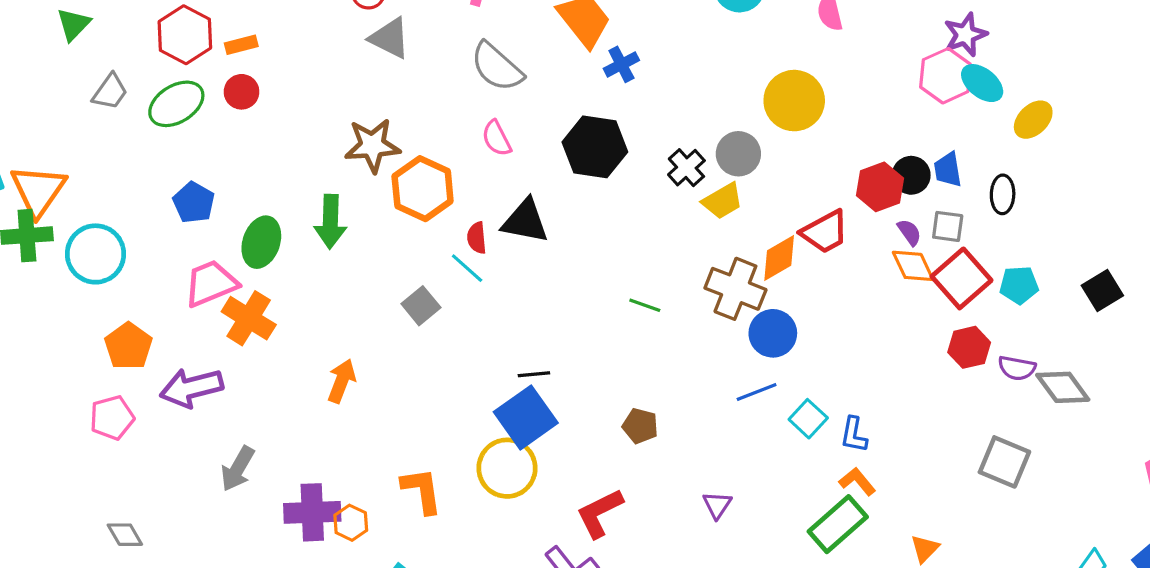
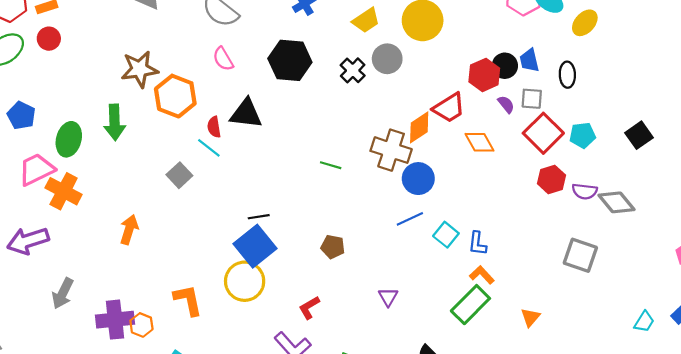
yellow trapezoid: (723, 201) -> (366, 20), moved
orange diamond: (913, 266) -> (480, 142), moved
red L-shape: (600, 513) -> (309, 308), size x0.7

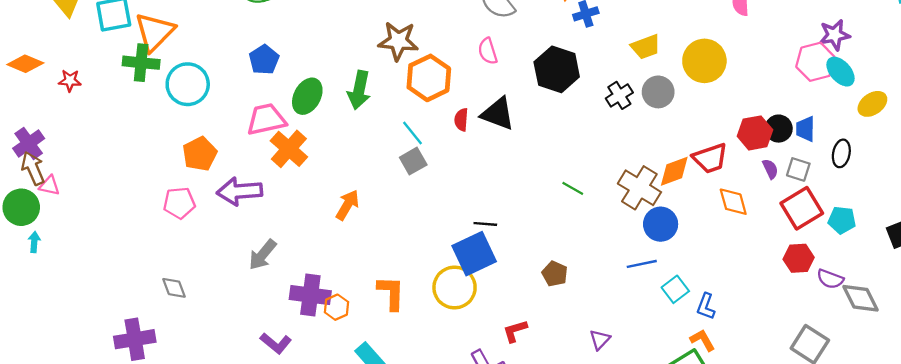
cyan line: (209, 148) -> (413, 133), moved

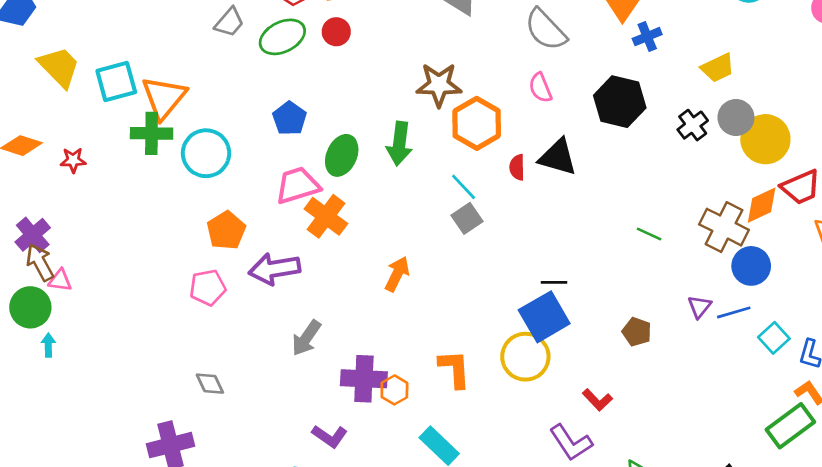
yellow circle: (704, 61) -> (765, 139), moved
red L-shape: (515, 331) -> (597, 400), turned -112
purple triangle: (600, 340) -> (699, 307), moved

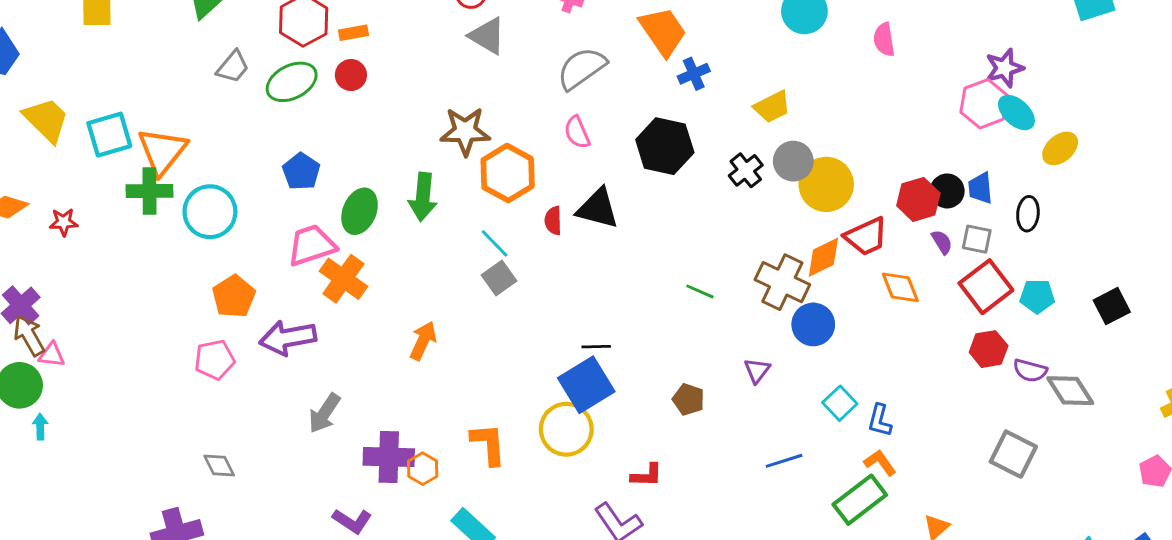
gray semicircle: (546, 30) -> (582, 68), turned 99
blue line: (734, 312) -> (784, 461), moved
red L-shape: (597, 400) -> (647, 475), turned -44

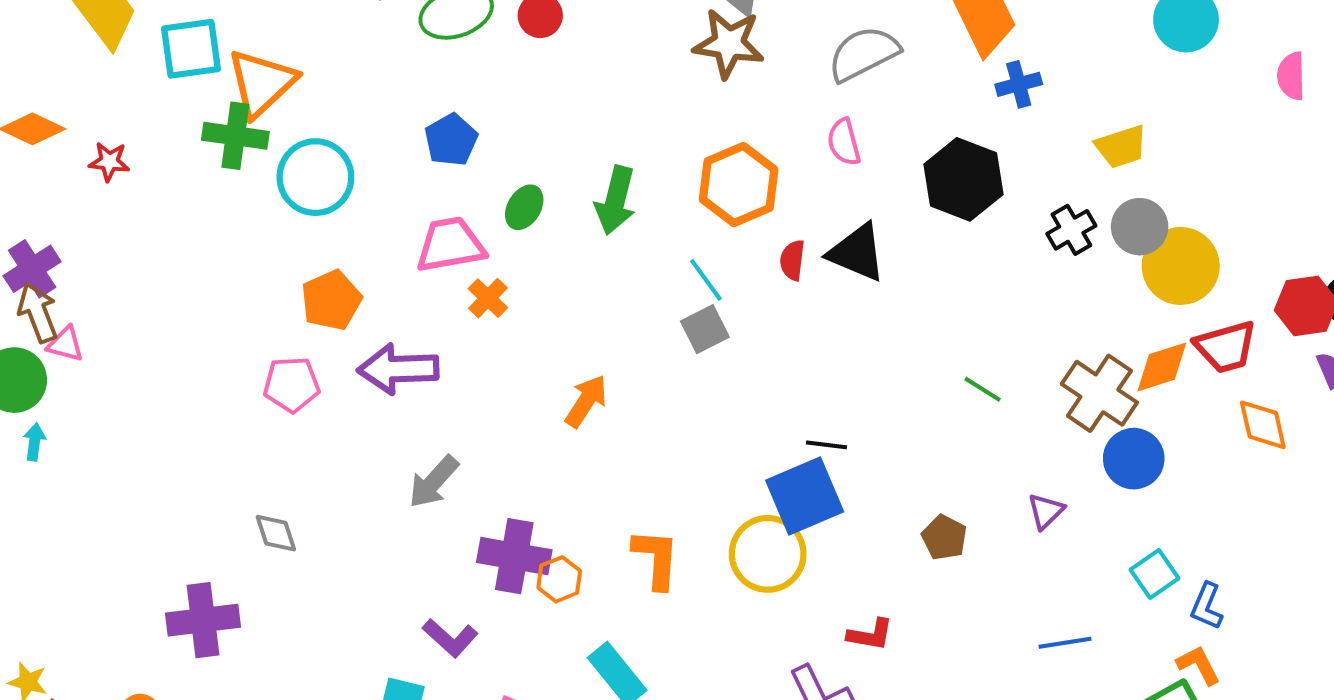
brown star: (465, 131) -> (729, 44), moved
green ellipse: (360, 211) -> (524, 207), size x0.7
orange cross: (343, 279) -> (488, 298), size x0.6

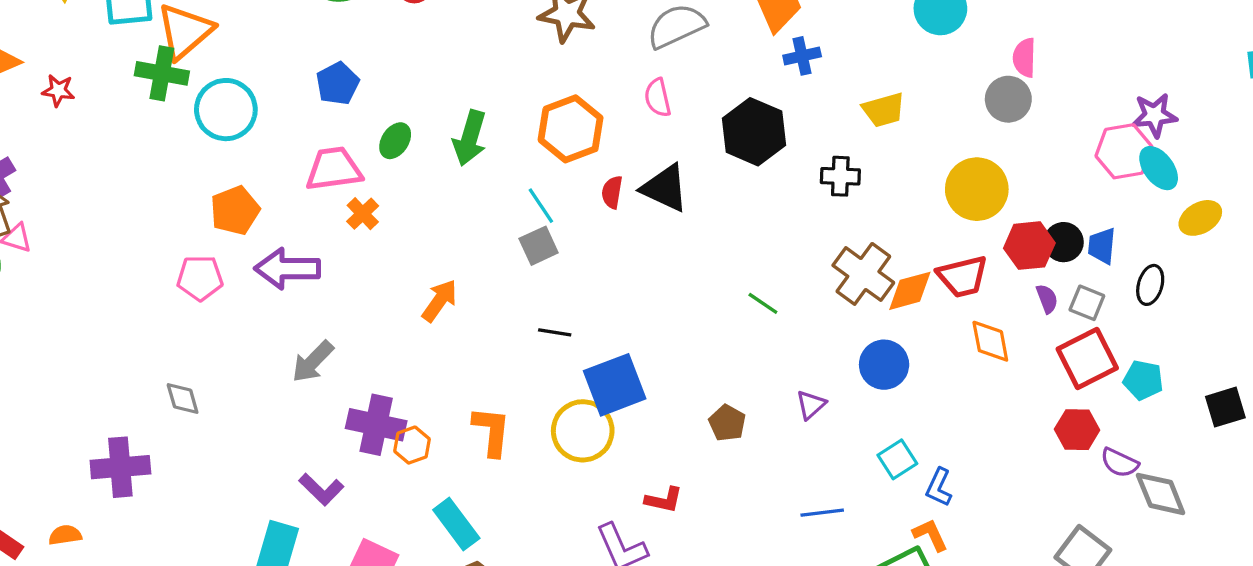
gray circle: (1140, 227) -> (1008, 99), moved
black cross: (1071, 230) -> (840, 176), turned 30
yellow circle: (1181, 266) -> (977, 189), moved
brown cross: (1099, 393) -> (863, 274), moved
black line: (826, 445) -> (555, 332), moved

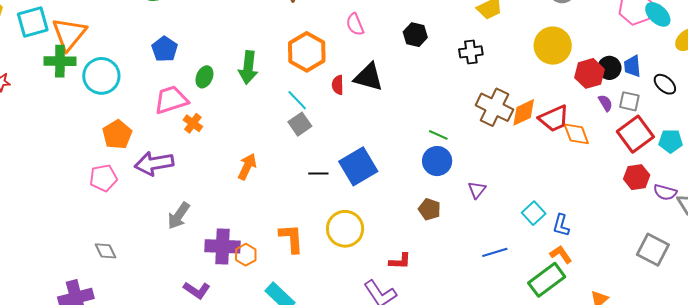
black hexagon: (754, 132) -> (415, 35), size x0.6
red trapezoid: (963, 276) -> (554, 119), moved
black ellipse: (1150, 285) -> (665, 84), turned -55
blue circle: (884, 365) -> (437, 161), moved
blue square: (615, 385) -> (358, 166), moved

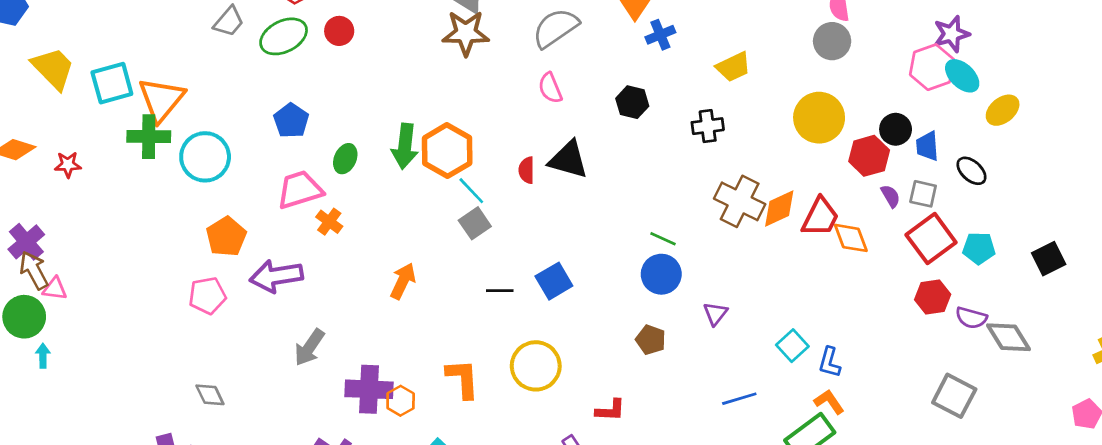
orange hexagon: (307, 52) -> (447, 151), moved
black circle: (609, 68) -> (896, 129), moved
red trapezoid: (554, 119) -> (820, 217), turned -40
blue square: (358, 166) -> (554, 281), size x0.7

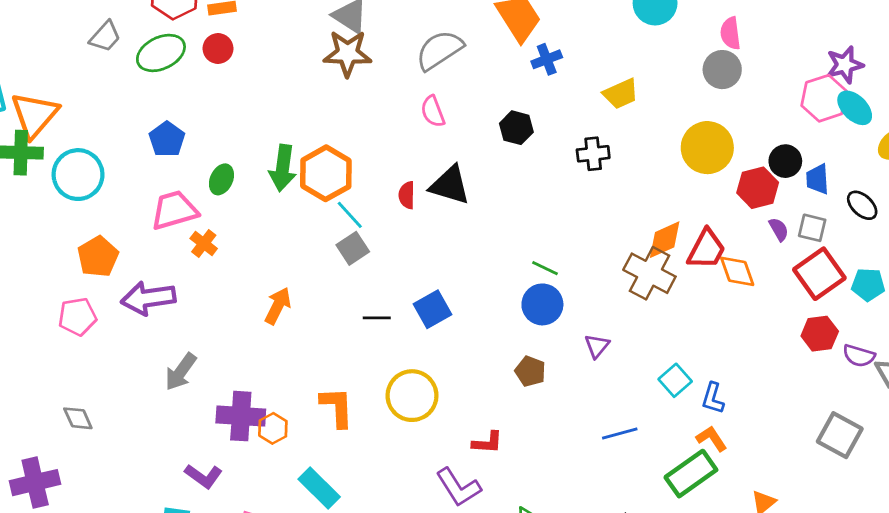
brown cross: (740, 201) -> (649, 273), moved

